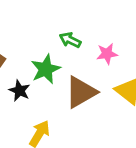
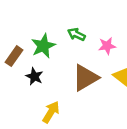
green star: (46, 69) -> (43, 46), moved

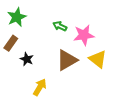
green star: (43, 46) -> (17, 17), moved
pink star: (107, 46) -> (84, 35), size x1.5

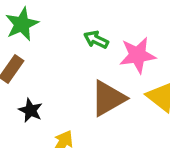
black star: (27, 59) -> (31, 110), moved

